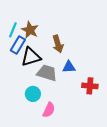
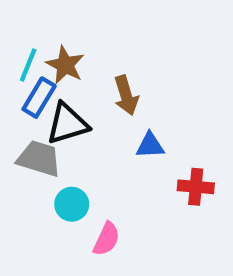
gray trapezoid: (47, 73) -> (39, 159), moved

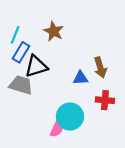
brown star: (65, 65) -> (54, 31), moved
brown arrow: (126, 95) -> (100, 68), moved
cyan circle: (72, 204) -> (70, 117), moved, size x1.5

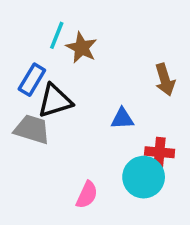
cyan line: (15, 35) -> (57, 35), moved
brown arrow: (100, 68) -> (165, 80), moved
cyan circle: (70, 117) -> (144, 177), moved

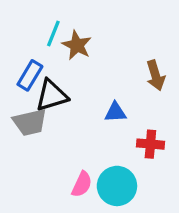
gray trapezoid: (32, 129) -> (30, 122), turned 150
cyan circle: (144, 177) -> (117, 186), moved

